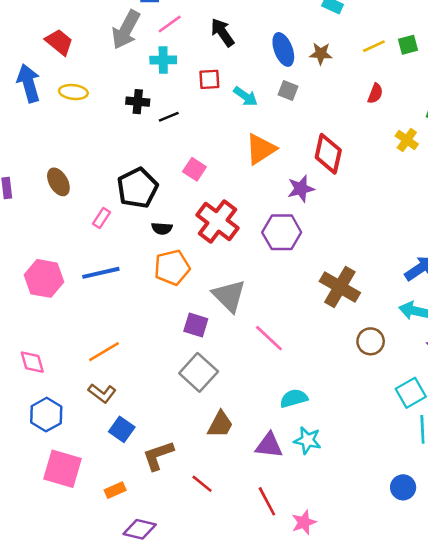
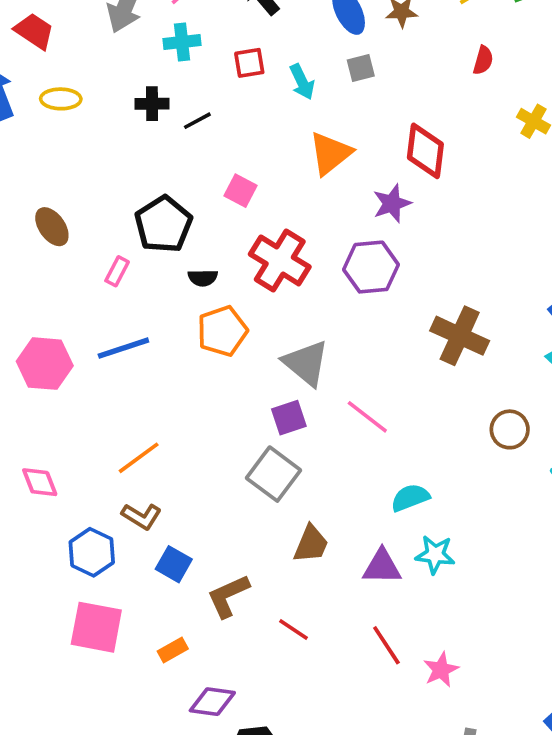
gray square: (288, 90) -> (361, 68), turned -30
cyan arrow: (246, 96) -> (302, 82), turned 35
purple square: (196, 325) -> (289, 418), moved, turned -30
brown circle: (371, 341) -> (510, 429), moved
blue hexagon: (46, 415) -> (92, 552), moved

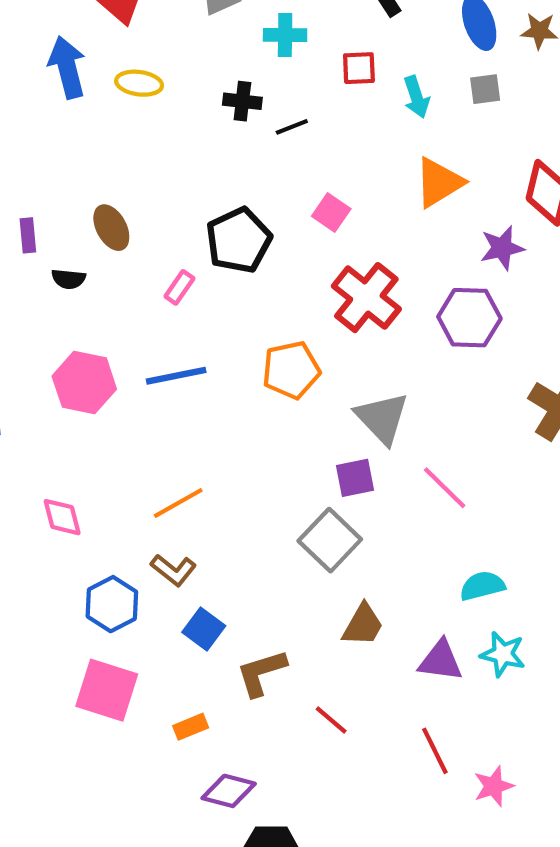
black semicircle: (203, 278) -> (69, 279), moved

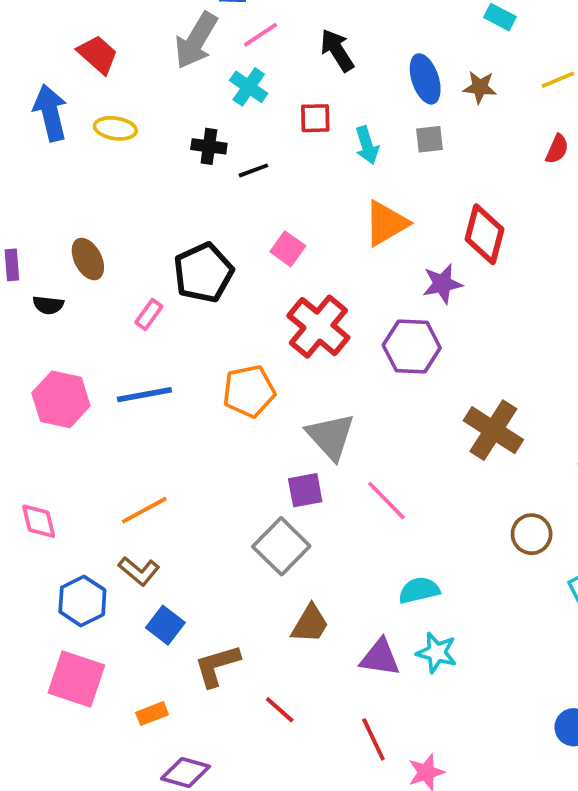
cyan cross: (285, 35) -> (249, 87), turned 33

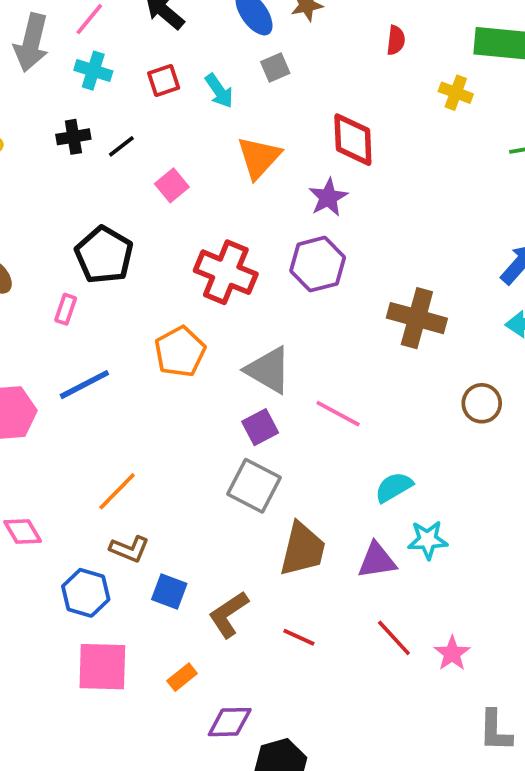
pink square: (288, 249) -> (172, 185), moved, turned 32
brown trapezoid: (310, 624) -> (303, 549), size x1.4

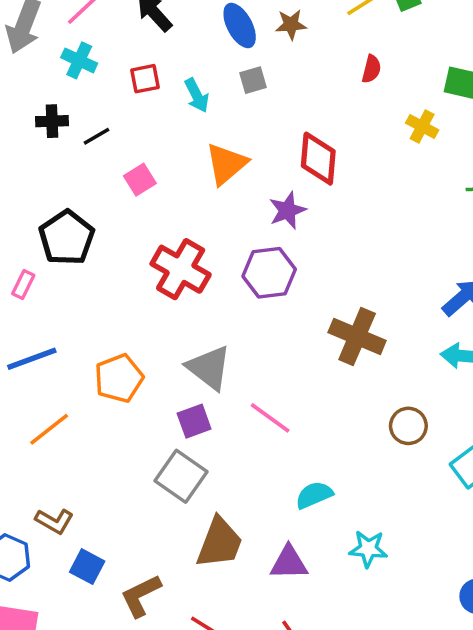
orange pentagon: (180, 352) -> (119, 378), moved
orange line: (117, 491) -> (49, 429), moved
cyan star: (428, 540) -> (368, 549), moved

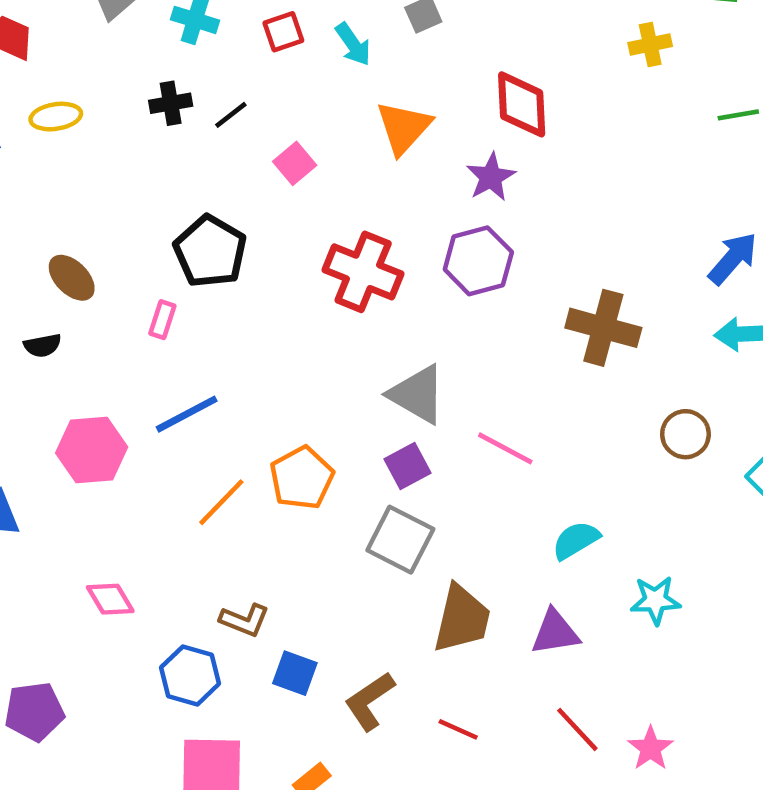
yellow cross: (422, 126) -> (650, 44), turned -32
orange pentagon: (119, 378) -> (302, 478), moved

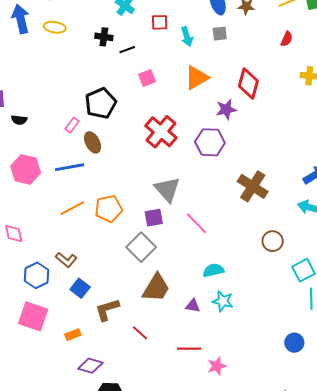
brown ellipse: (72, 278) -> (93, 142), moved
cyan star: (655, 600) -> (223, 301), moved
purple triangle: (555, 632) -> (193, 306), size x0.7
red line: (577, 729) -> (189, 349), turned -65

